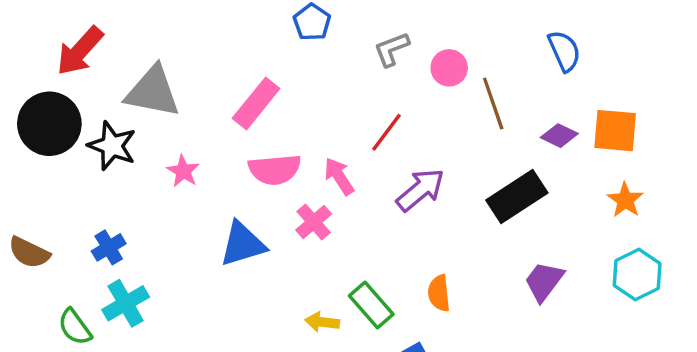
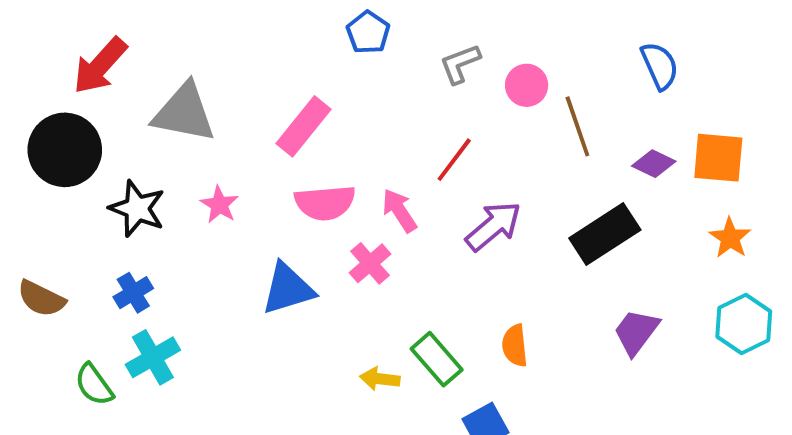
black star: (112, 146) -> (137, 209), moved

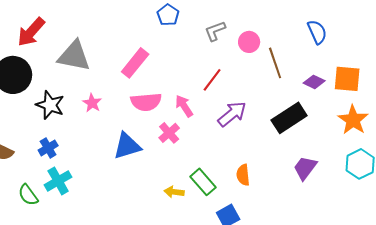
orange star: (730, 238) -> (353, 120), size x1.4

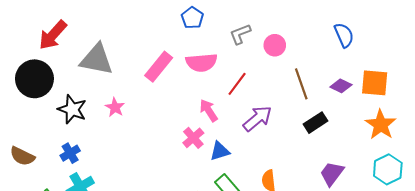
brown line: (275, 63) -> (301, 84), moved
pink semicircle: (146, 102) -> (201, 63), moved
black rectangle: (289, 118) -> (315, 123), size x0.7
blue triangle: (127, 146) -> (220, 151), moved, size x0.7

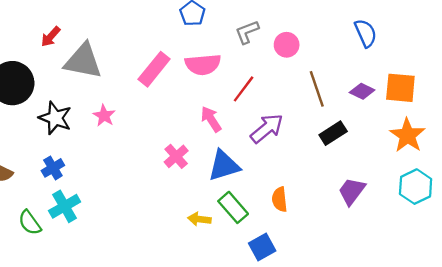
red arrow: (53, 35) -> (51, 37), moved, size x0.6
pink cross: (193, 138) -> (176, 156), moved
blue triangle: (220, 151) -> (224, 166), size x1.4

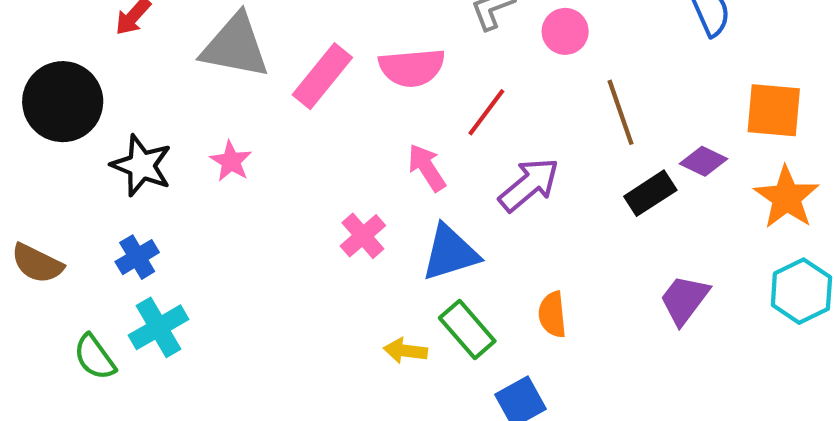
gray triangle: (83, 61) -> (235, 46), moved
purple diamond: (362, 91) -> (704, 161), moved

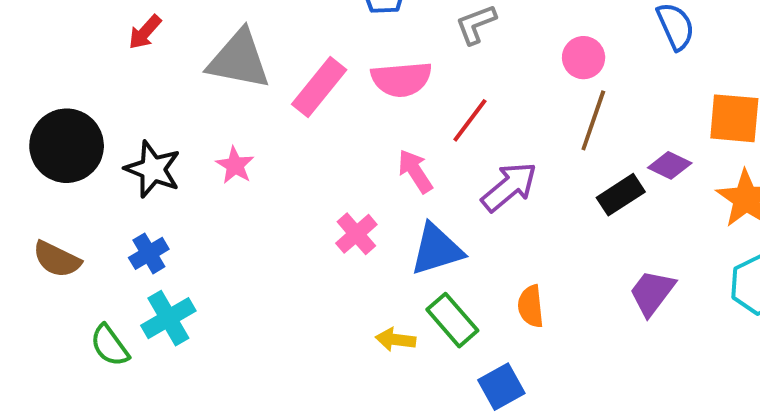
pink circle: (565, 31) -> (584, 58), moved
black circle: (63, 102) -> (67, 146), moved
brown line: (620, 112) -> (593, 120), turned 38

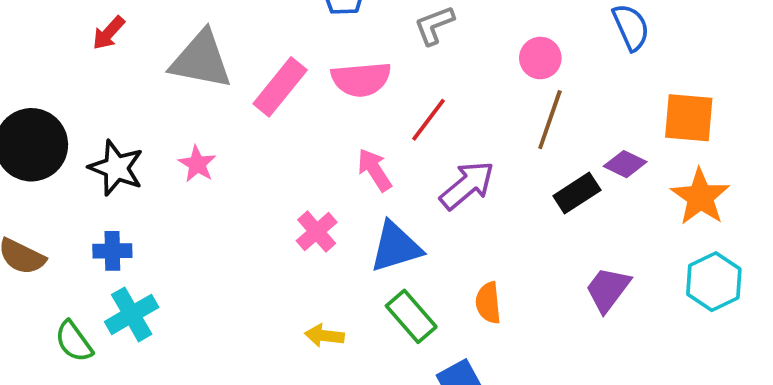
blue cross: (149, 253) -> (112, 251), turned 30
yellow arrow: (396, 340) -> (324, 336), moved

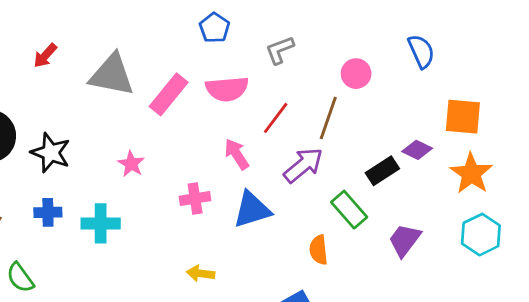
brown line: (550, 120) -> (328, 118), moved
pink star: (197, 164) -> (131, 164), moved
pink cross: (317, 232) -> (195, 198), turned 32
cyan cross: (132, 314) -> (101, 223), moved, turned 30
green rectangle: (411, 316) -> (349, 210), moved

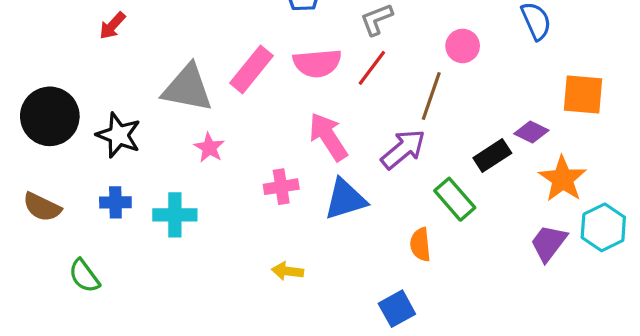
gray triangle: (112, 75) -> (187, 88), moved
red line: (276, 118) -> (372, 68), moved
pink arrow: (237, 154) -> (328, 137), size x1.4
orange star: (471, 173) -> (563, 179), moved
purple trapezoid: (405, 240) -> (549, 243), moved

